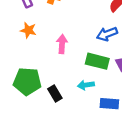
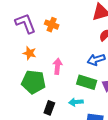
green pentagon: (27, 81) -> (33, 82), moved
black rectangle: (55, 93) -> (49, 108), turned 48

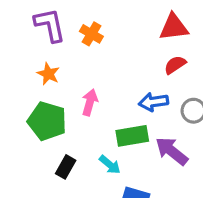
green rectangle: (87, 82) -> (132, 136), turned -36
cyan arrow: (76, 102) -> (110, 165), turned -144

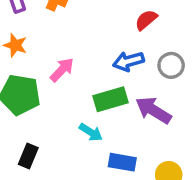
pink arrow: (90, 102) -> (62, 70), turned 35
black rectangle: (66, 167) -> (28, 156), moved

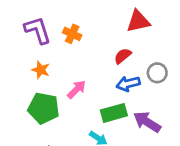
red semicircle: (146, 20) -> (123, 56), moved
gray circle: (171, 65) -> (157, 73), moved

